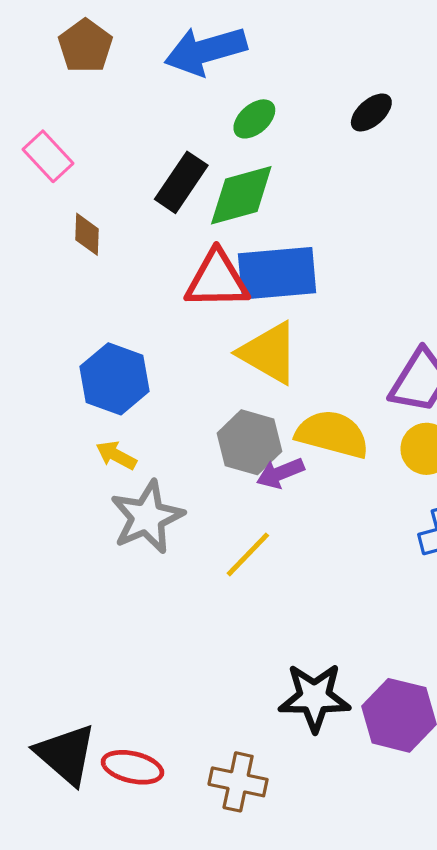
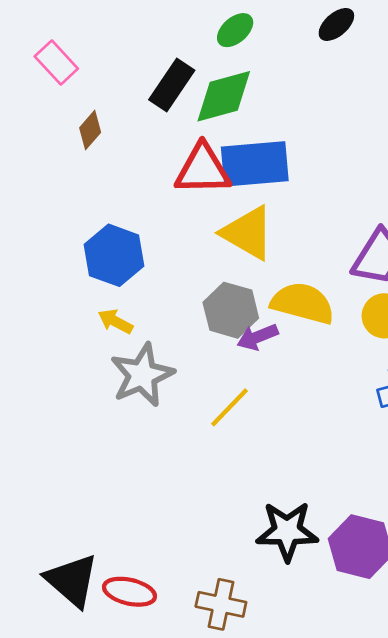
brown diamond: (87, 234) -> (90, 130), turned 39

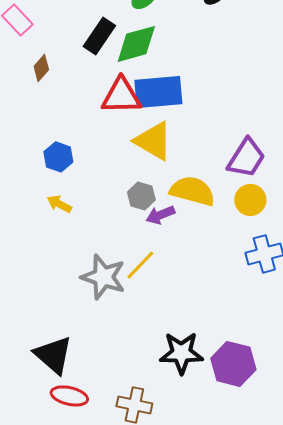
blue hexagon: (114, 255) -> (58, 157), size x0.7
gray hexagon: (231, 310) -> (141, 196), size x0.7
gray star: (142, 375) -> (103, 277), moved, turned -30
black triangle: (72, 580) -> (53, 355), moved

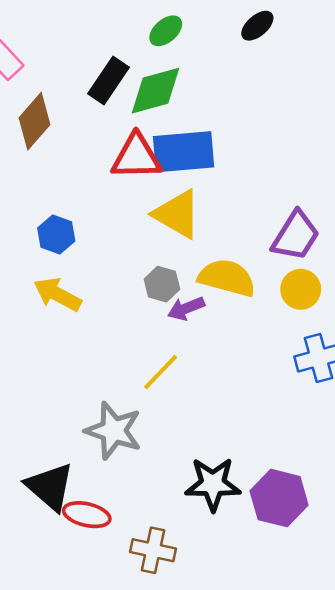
brown diamond: (41, 68) -> (35, 121), size x1.6
yellow arrow: (59, 204) -> (57, 294), size x1.5
gray star: (103, 277) -> (114, 431), moved
red ellipse: (69, 396) -> (87, 515), moved

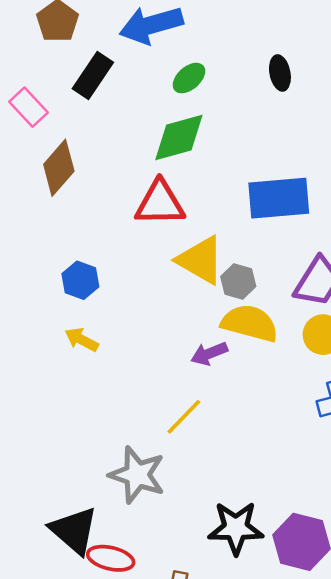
black ellipse: (257, 26) -> (280, 73), turned -60
black rectangle: (108, 80) -> (93, 76), moved
blue rectangle: (184, 152) -> (279, 198), moved
gray hexagon: (162, 284) -> (238, 282), moved
yellow arrow: (57, 294) -> (82, 340), size x0.7

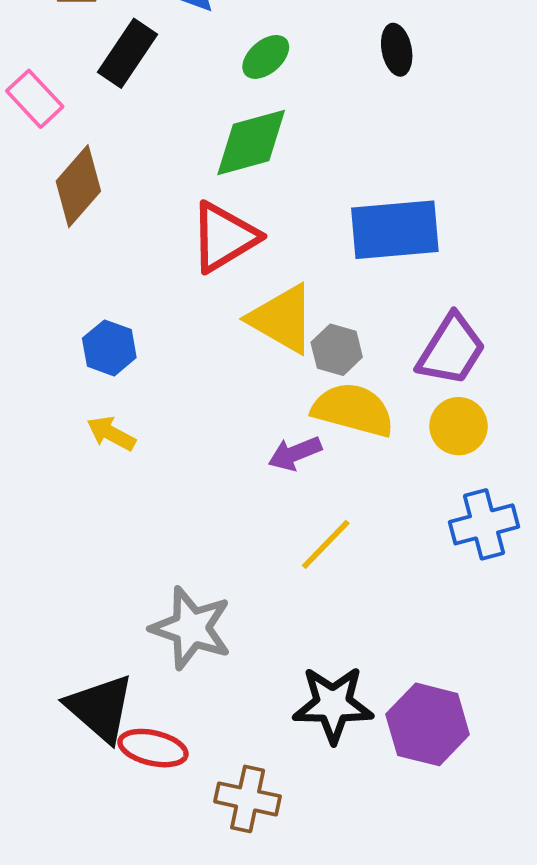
red triangle: (160, 203) -> (224, 237), turned -30
yellow line: (184, 417) -> (326, 544), moved

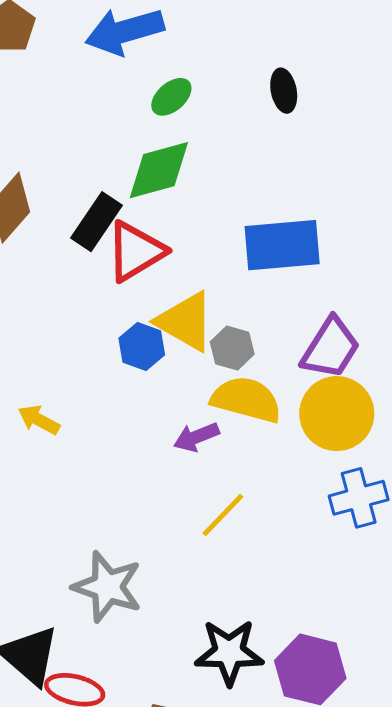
black rectangle: (128, 53) -> (96, 222), moved
blue hexagon: (109, 348) -> (142, 346), moved
yellow circle: (459, 426) -> (337, 414), size x1.5

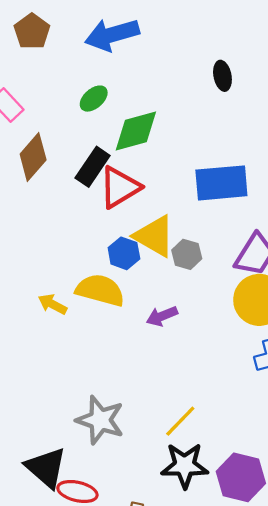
green ellipse: (171, 97) -> (94, 99), moved
yellow semicircle: (246, 400) -> (100, 290), moved
yellow line: (223, 515) -> (180, 421), moved

